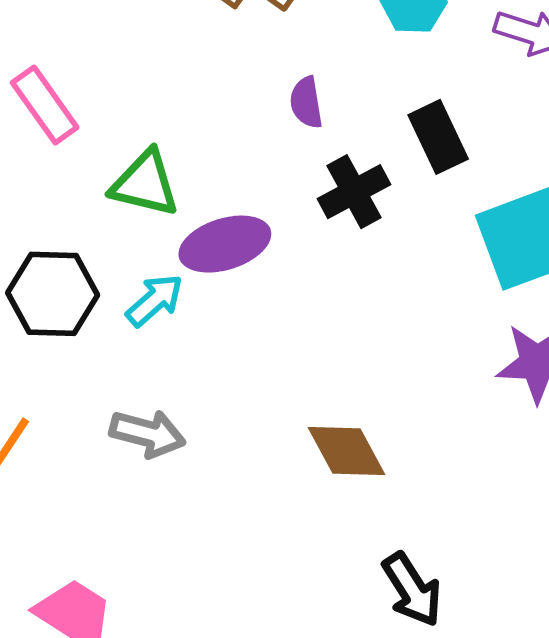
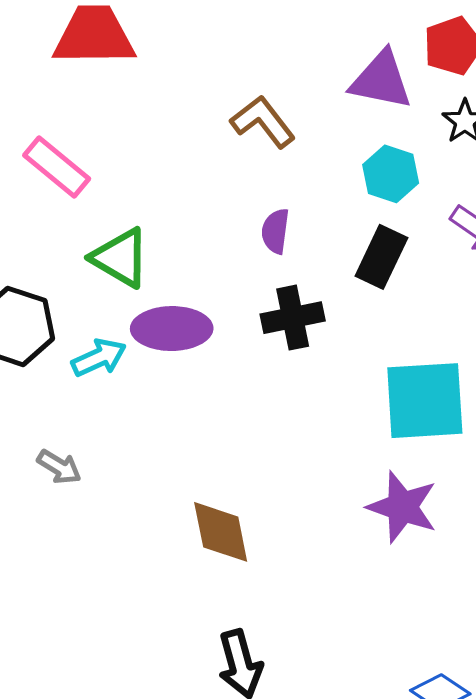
pink rectangle: (45, 105) -> (57, 167), turned -32
black rectangle: (438, 137) -> (381, 257), moved, turned 34
gray arrow: (148, 433) -> (59, 467), size x0.7

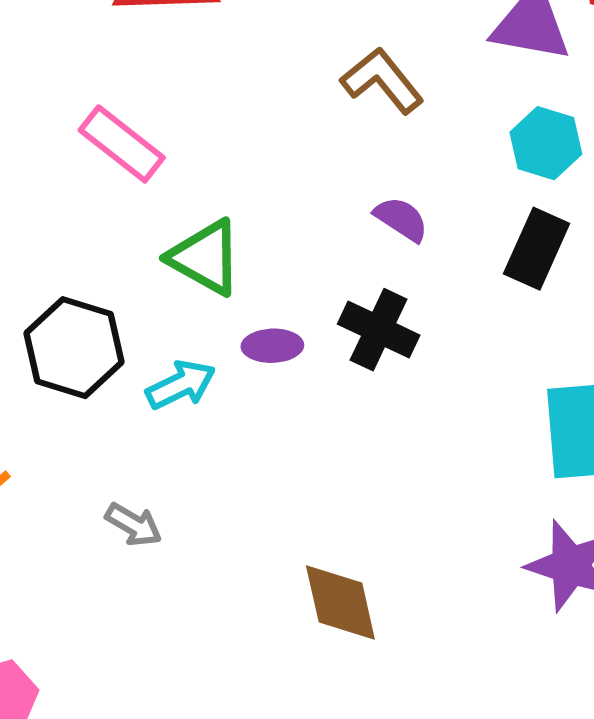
purple semicircle: (275, 231) -> (401, 219), turned 117
black cross: (293, 318) -> (379, 330), moved, turned 38
purple ellipse: (172, 329) -> (272, 346), size x0.6

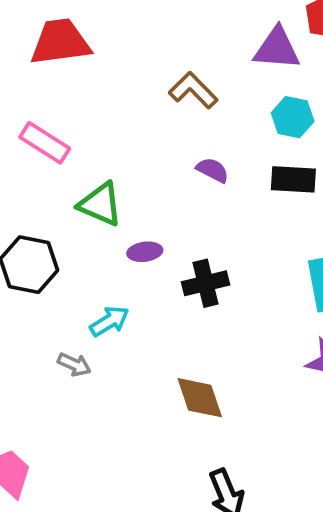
black rectangle: (537, 249) -> (293, 179), turned 75
black cross: (379, 330) -> (206, 283), moved, turned -33
cyan arrow: (181, 385) -> (109, 321), moved

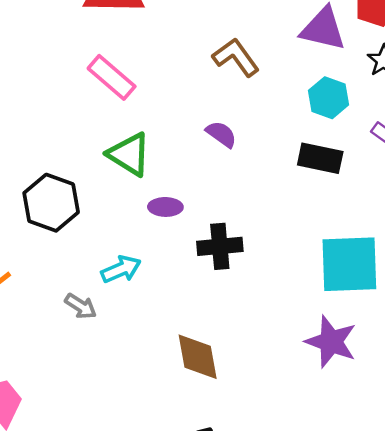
pink rectangle: (45, 143) -> (112, 77), moved
purple semicircle: (213, 170) -> (221, 134), moved

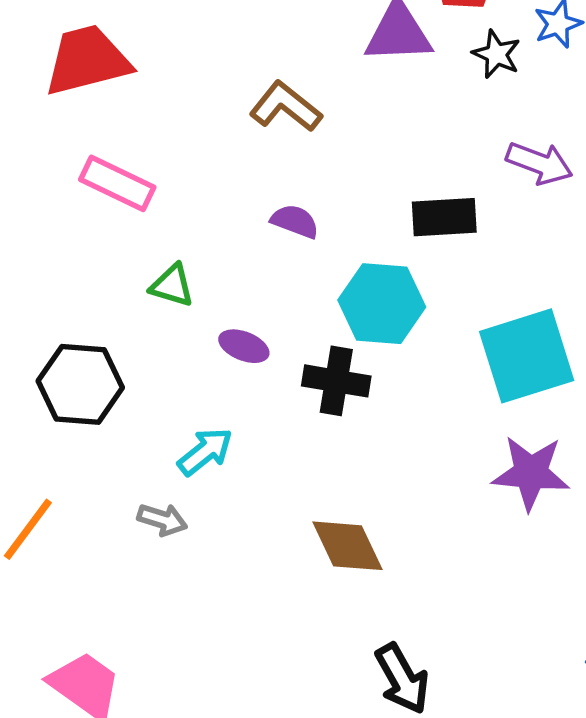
cyan hexagon: (328, 98) -> (382, 304), moved, size x1.4
green triangle: (129, 154) -> (172, 286), size x0.7
purple ellipse: (165, 207) -> (244, 346), turned 36
black cross: (220, 246) -> (336, 381), turned 30

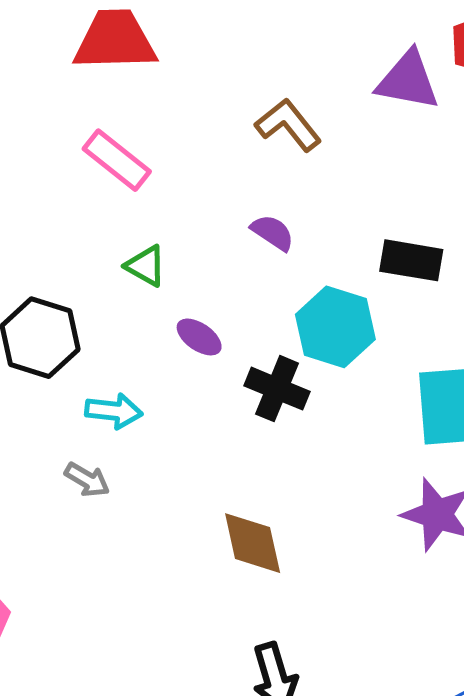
cyan arrow: (205, 452) -> (114, 411), moved, turned 32

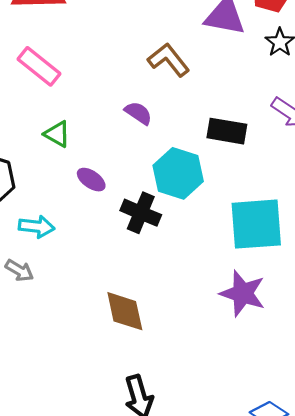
brown L-shape: (288, 125) -> (169, 60), moved

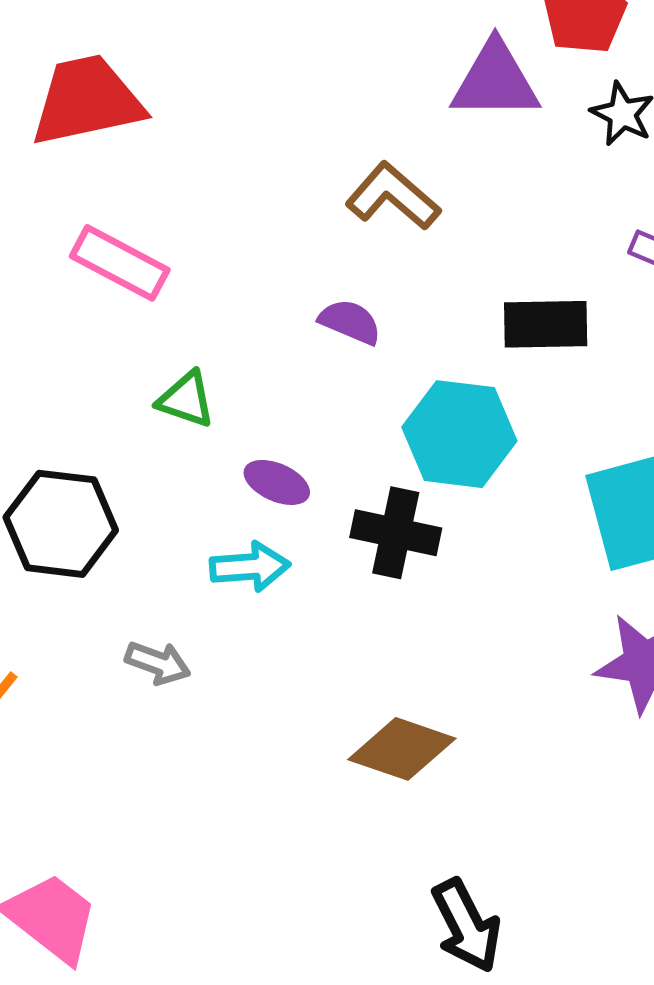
cyan arrow: (37, 227) -> (250, 567), moved
gray arrow: (19, 270) -> (158, 663), moved
brown diamond: (125, 311) -> (402, 749), turned -48

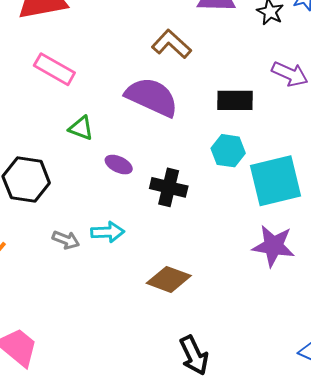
purple semicircle: (350, 322) -> (152, 97), size x2.0
cyan hexagon: (459, 434) -> (228, 151), moved, size x0.7
cyan arrow: (250, 567) -> (108, 232), moved

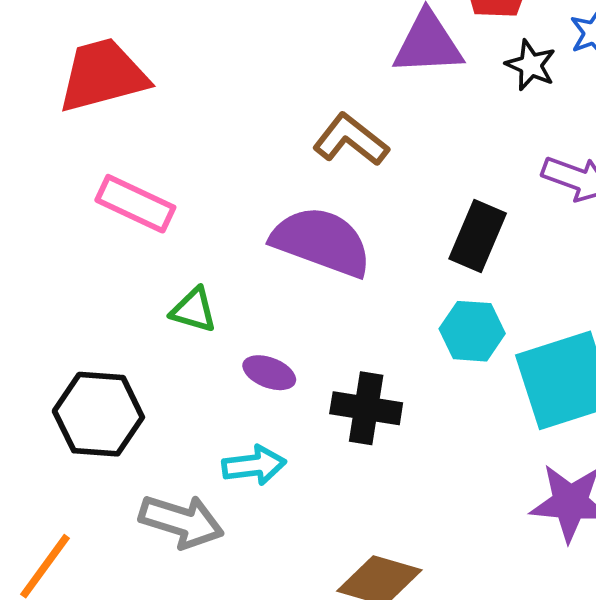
black rectangle: (235, 100) -> (478, 236), turned -63
cyan arrow: (108, 232) -> (254, 465), moved
gray arrow: (66, 240) -> (181, 521), size x1.6

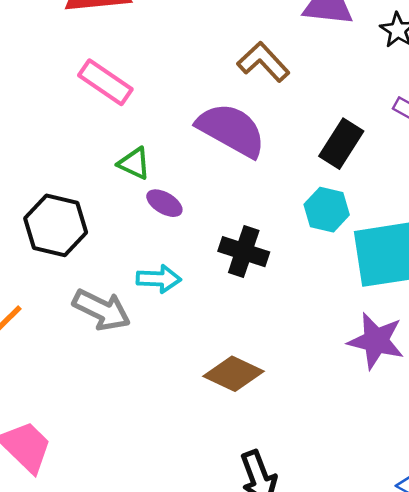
purple ellipse: (269, 373) -> (164, 203), moved

